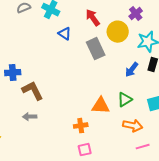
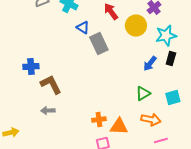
gray rectangle: (96, 49) -> (99, 44), moved
orange triangle: (101, 106) -> (119, 126), moved

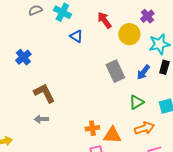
gray rectangle: (99, 44) -> (115, 71), moved
blue cross: (31, 66) -> (23, 57), moved, turned -35
orange arrow: (151, 120) -> (144, 128), turned -30

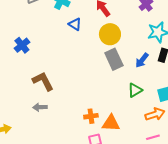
yellow circle: (129, 34) -> (110, 34), moved
orange arrow: (144, 128) -> (155, 114), moved

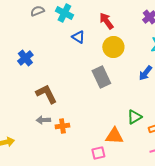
gray rectangle: (114, 59) -> (101, 77), moved
green triangle: (135, 90) -> (134, 117), moved
orange cross: (91, 116) -> (62, 126), moved

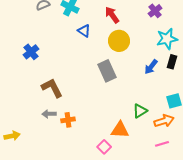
pink square: (98, 153) -> (104, 147), turned -32

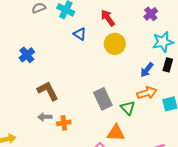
gray rectangle: (107, 71) -> (103, 99), moved
green triangle: (140, 111) -> (128, 108), moved, turned -42
orange arrow: (164, 121) -> (147, 93), moved

